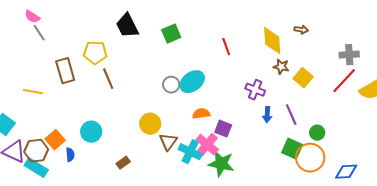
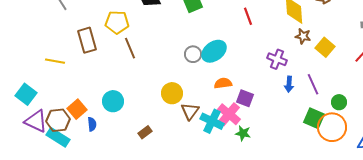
green star: (221, 164) -> (243, 133), size x0.6

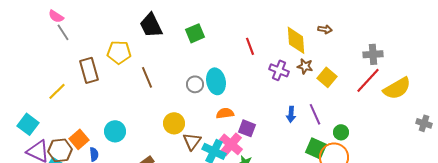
brown line: (130, 48) -> (147, 77), moved
cyan ellipse: (214, 51) -> (216, 81), turned -65
purple cross: (277, 59) -> (279, 70), moved
yellow line: (55, 61) -> (57, 91), turned -54

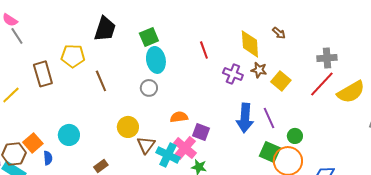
black trapezoid: (151, 25) -> (105, 29), turned -136
brown arrow: (325, 29) -> (279, 33), turned 32
cyan ellipse: (216, 81) -> (156, 60), moved
blue arrow: (291, 114) -> (245, 118), size x1.8

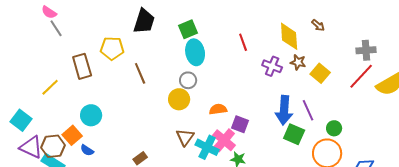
yellow circle: (128, 127) -> (179, 99), moved
cyan circle: (69, 135) -> (91, 115), moved
green square: (270, 152) -> (294, 134), moved
blue semicircle: (48, 158) -> (87, 150), turned 128

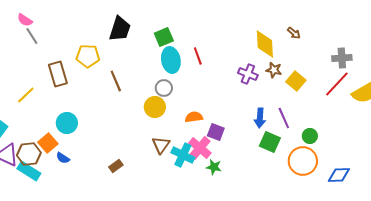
red line: (243, 42) -> (198, 56), moved
blue arrow: (284, 110) -> (260, 118), size x0.7

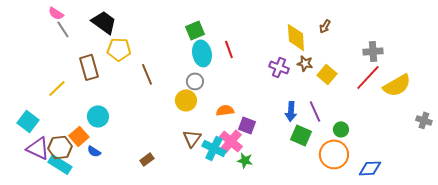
black trapezoid: (120, 29) -> (104, 22), moved, turned -72
brown arrow: (294, 33) -> (325, 26), turned 80

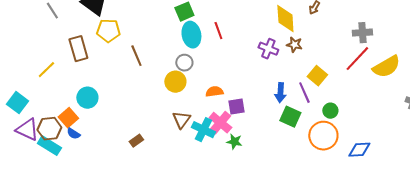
yellow square: (327, 74) -> (317, 76), moved
purple square: (247, 125) -> (236, 107), turned -30
blue semicircle: (94, 151) -> (73, 134), moved

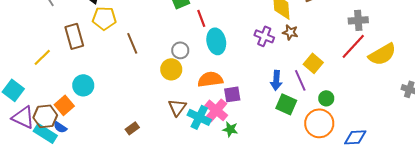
red line: (218, 31) -> (201, 18), moved
cyan ellipse: (191, 35) -> (216, 41), moved
orange semicircle: (214, 92) -> (210, 79), size x1.4
blue semicircle: (73, 134) -> (60, 127), moved

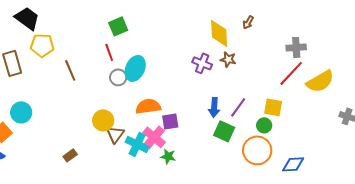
red line: (201, 18) -> (109, 52), moved
cyan ellipse: (216, 41) -> (135, 68), moved, turned 35
yellow square: (313, 63) -> (273, 107), moved, turned -30
yellow circle: (171, 69) -> (103, 120), moved
purple line: (300, 80) -> (238, 107), turned 60

